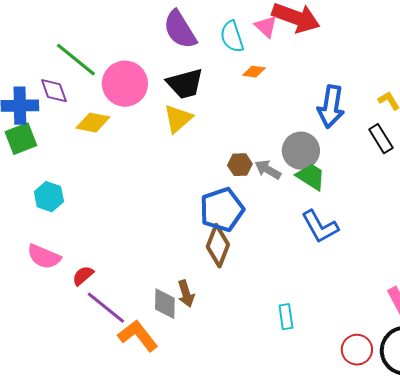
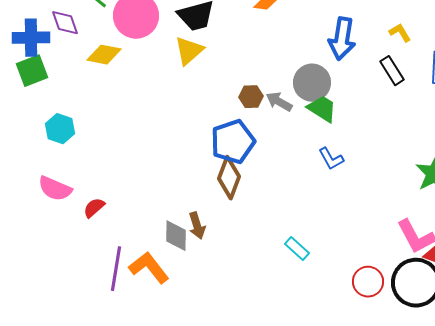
blue L-shape: (320, 227) -> (331, 159), size x0.7
purple line: (106, 308) -> (116, 269), moved, turned 60
cyan rectangle: (286, 317) -> (297, 249), turned -40

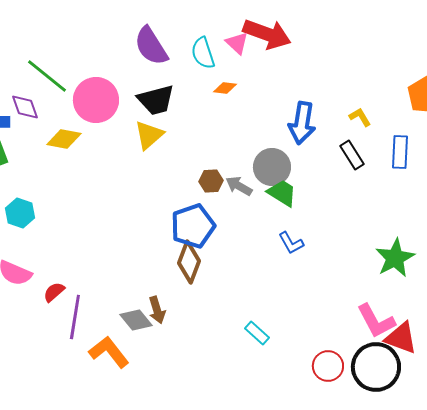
gray diamond: (176, 236) -> (136, 320), turned -40
purple line: (116, 269) -> (75, 317), moved

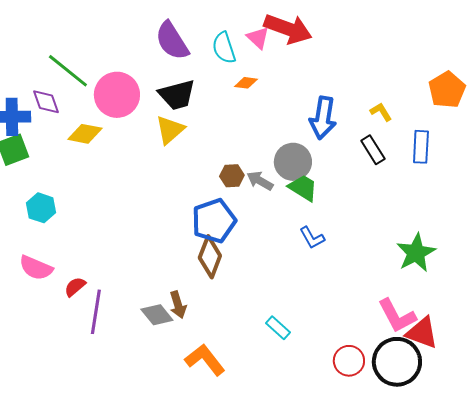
orange L-shape: (109, 352) -> (205, 360), moved

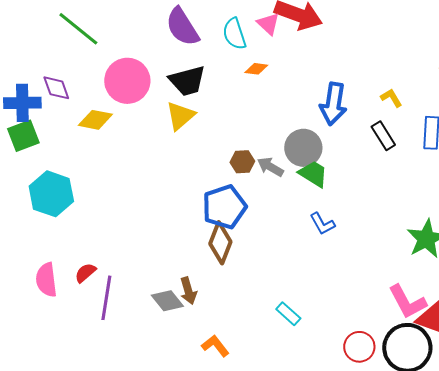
green line: (68, 71) -> (78, 29), moved
cyan hexagon: (41, 208) -> (51, 194), size x1.5
pink semicircle: (36, 268) -> (46, 280), moved, turned 60
orange L-shape: (205, 360) -> (215, 346), size x0.7

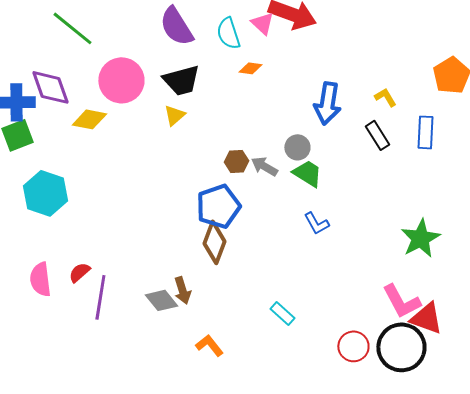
purple diamond: (56, 88) -> (50, 87), size x1.4
yellow triangle: (180, 116) -> (174, 115), size x0.7
gray circle: (303, 148) -> (297, 147), size x0.7

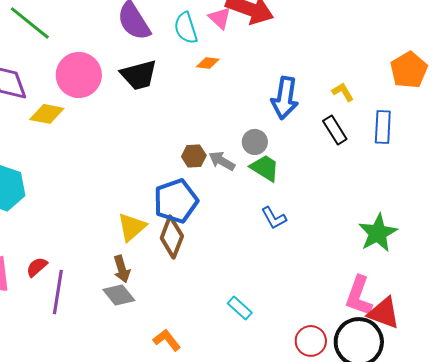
yellow triangle: (174, 115) -> (132, 227), moved, size x1.4
brown arrow: (182, 290) -> (122, 269), moved
pink L-shape: (401, 301) -> (359, 296), turned 48

